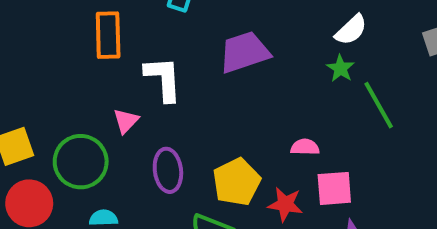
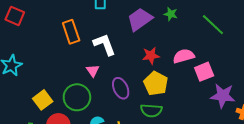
green star: (340, 68) -> (171, 14), moved
pink semicircle: (305, 147) -> (184, 56), size x1.5
red star: (285, 204) -> (151, 56), moved

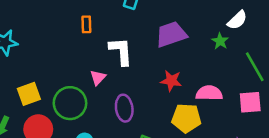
green star: (171, 14) -> (220, 41), moved
orange rectangle: (71, 32) -> (86, 24), size x0.6
pink square: (204, 72) -> (250, 102), moved
yellow pentagon: (156, 83) -> (186, 118), moved, turned 30

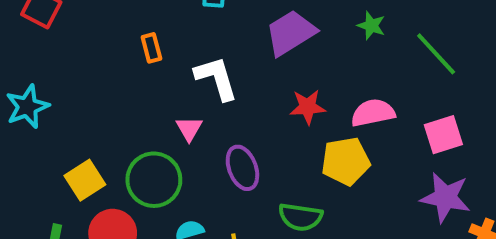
pink square: (250, 102) -> (443, 135), moved

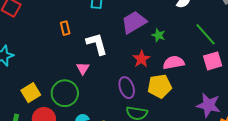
green star: (371, 26) -> (158, 35), moved
red star: (308, 107) -> (141, 59), turned -30
pink square: (443, 135) -> (213, 61), moved
purple ellipse: (242, 168) -> (127, 88), moved

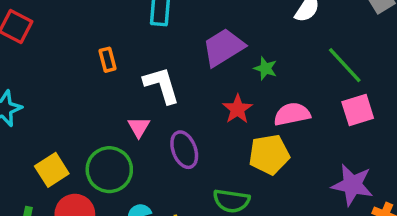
purple ellipse: (127, 88) -> (184, 150), moved

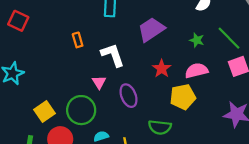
green star: (265, 68) -> (197, 40), moved

